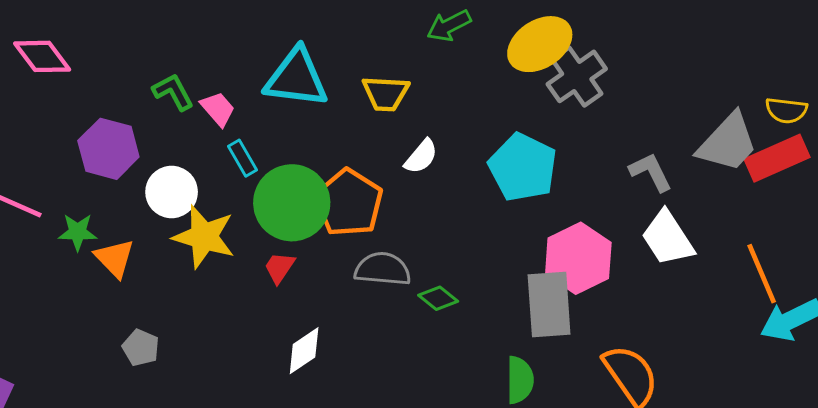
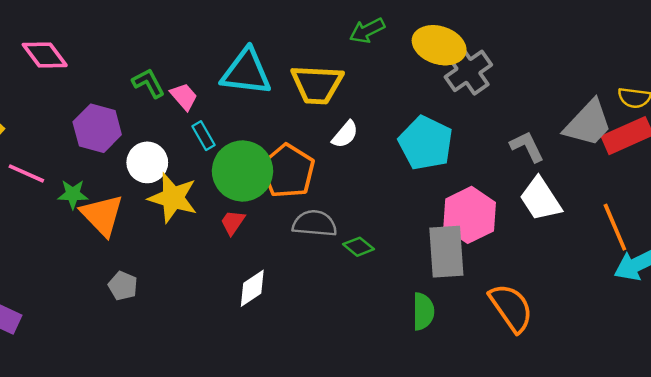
yellow ellipse: (540, 44) -> (439, 45), turned 51
yellow trapezoid: (386, 93) -> (317, 84), size x1.4
orange triangle: (115, 258) -> (102, 215), size x1.4

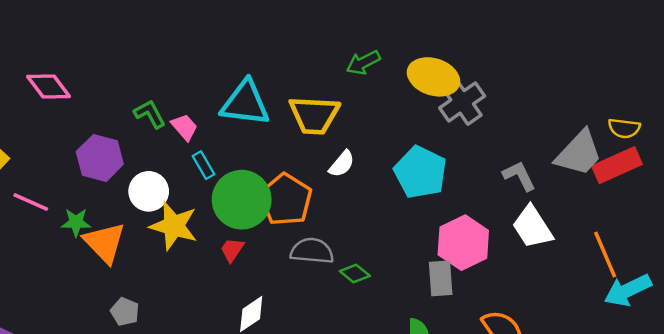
gray rectangle: (446, 252) -> (441, 278), size x0.7

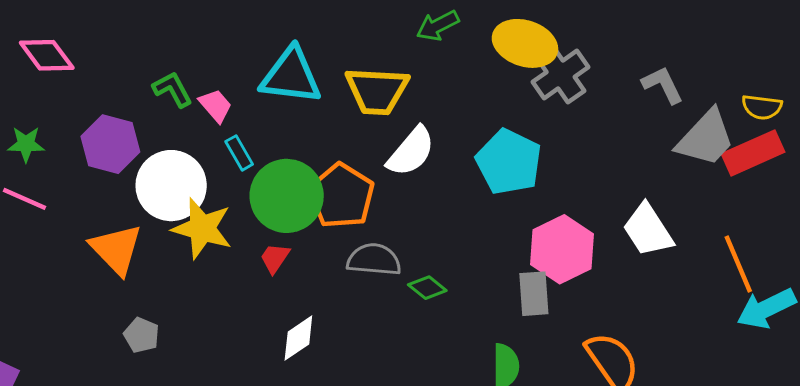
white semicircle: (342, 164) -> (411, 151), size x1.5
gray L-shape: (519, 176) -> (663, 85), moved
white circle: (149, 191) -> (171, 186), size x1.4
green star: (76, 222) -> (26, 144), moved

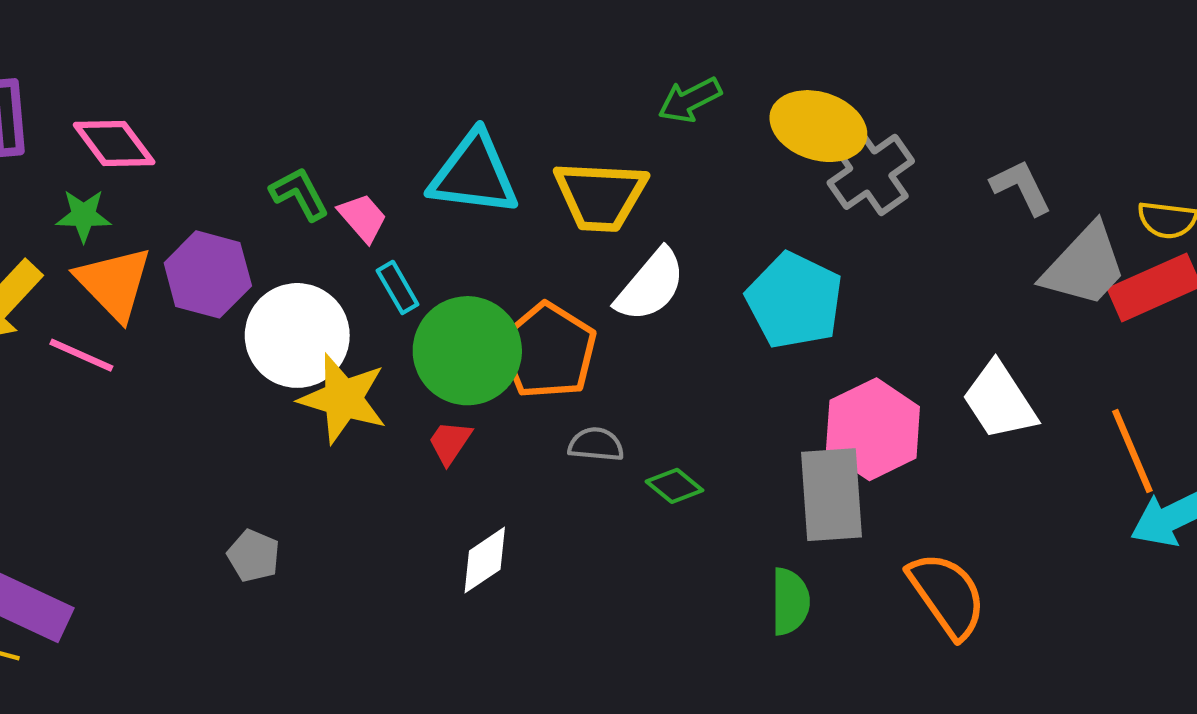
green star: (26, 144) -> (84, 216), moved
orange triangle: (116, 249) -> (114, 283), moved
gray semicircle: (374, 260) -> (596, 444), size x0.7
gray rectangle: (534, 294) -> (831, 495), size x1.4

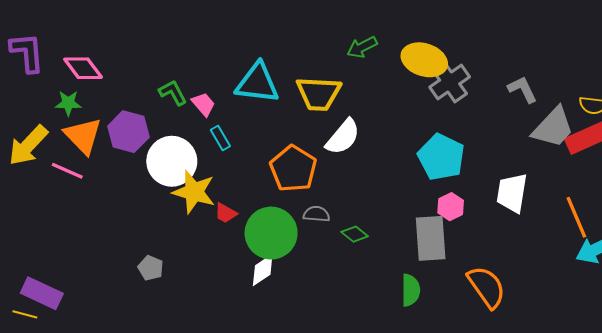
cyan pentagon: (794, 301) -> (441, 157), moved
green circle: (467, 351) -> (271, 233), moved
white trapezoid: (999, 401) -> (512, 193), turned 42
pink hexagon: (873, 429) -> (451, 207), size x0.6
red trapezoid: (450, 442) -> (226, 213), moved, turned -95

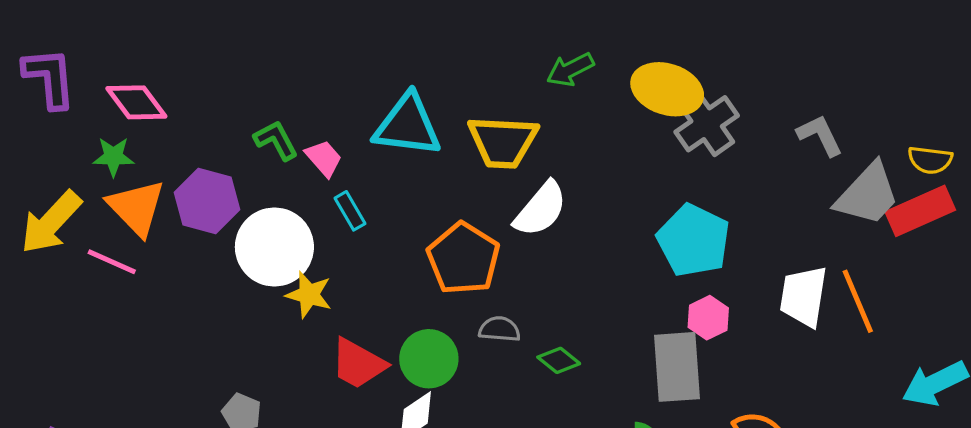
yellow star: (194, 192) -> (309, 295), size x0.7
red trapezoid: (226, 213) -> (358, 364), moved, size x1.6
orange line: (576, 217) -> (858, 301), moved
green circle: (271, 233) -> (429, 359), size x0.7

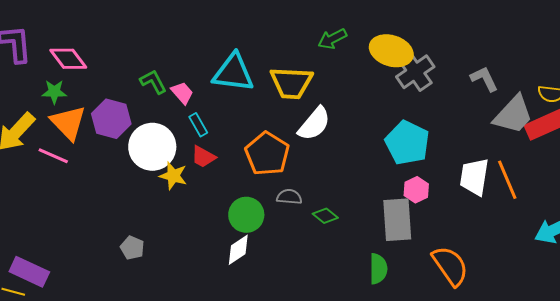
red trapezoid: (358, 364) -> (203, 157), moved, size x0.7

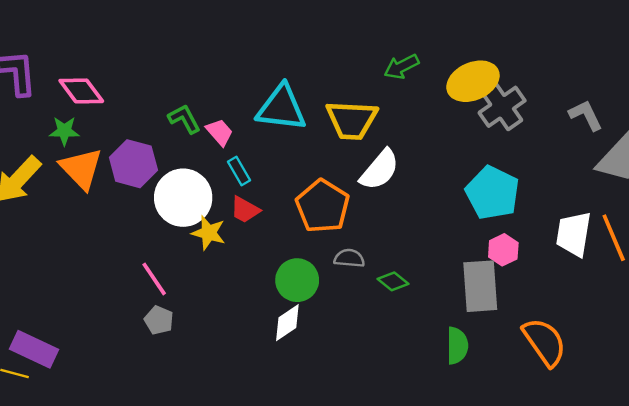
yellow ellipse: (391, 51) -> (473, 81), turned -42
pink line: (53, 156) -> (154, 279), moved, turned 32

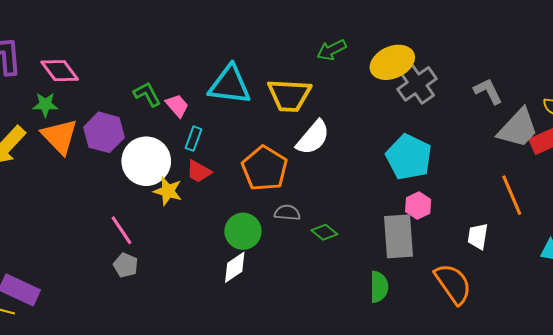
cyan rectangle: (239, 171) -> (194, 139), turned 50
white trapezoid: (574, 234) -> (478, 236), moved, size x0.7

